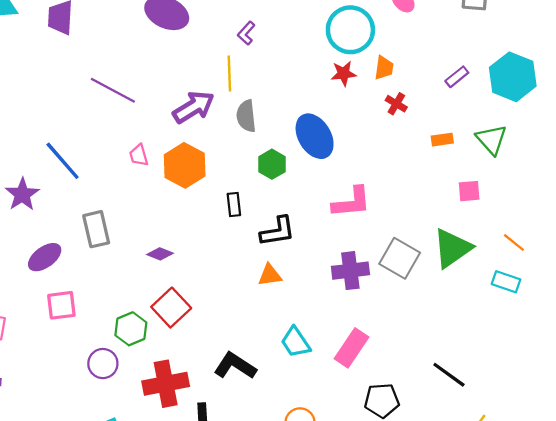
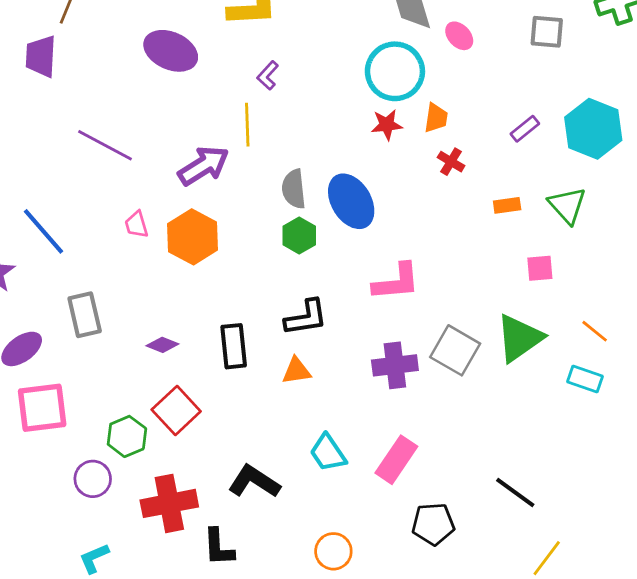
gray semicircle: (246, 116) -> (294, 189), moved
black rectangle: (234, 204) -> (234, 346), moved, size x1.5
pink square: (61, 305) -> (42, 408), size x1.4

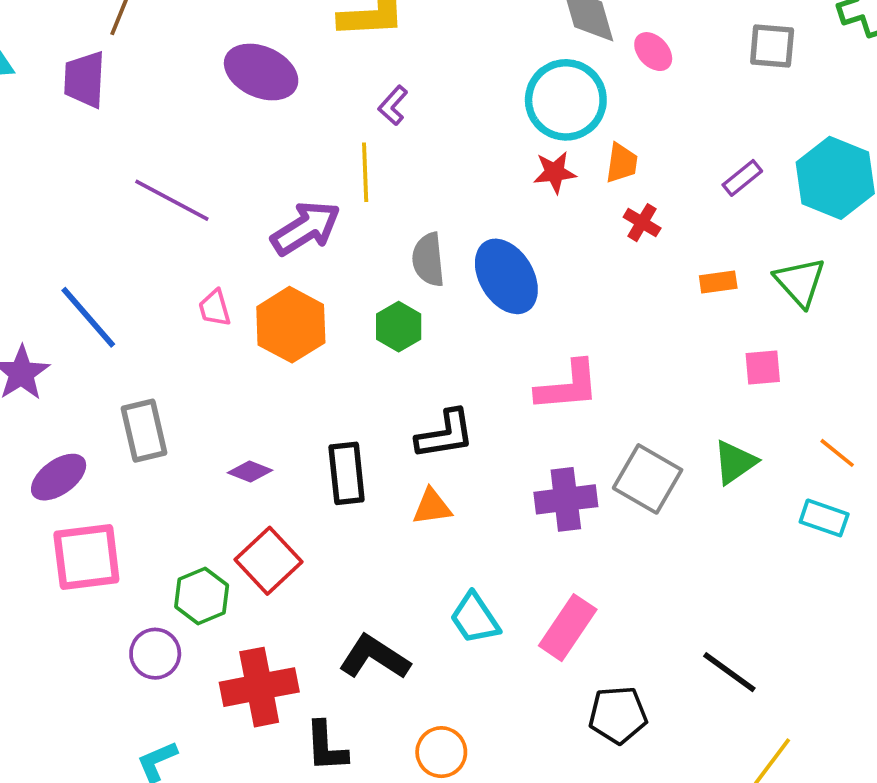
green hexagon: (299, 235) -> (399, 327), moved
green triangle: (519, 338) -> (735, 462), size x0.7
orange circle: (333, 551) -> (441, 752), moved

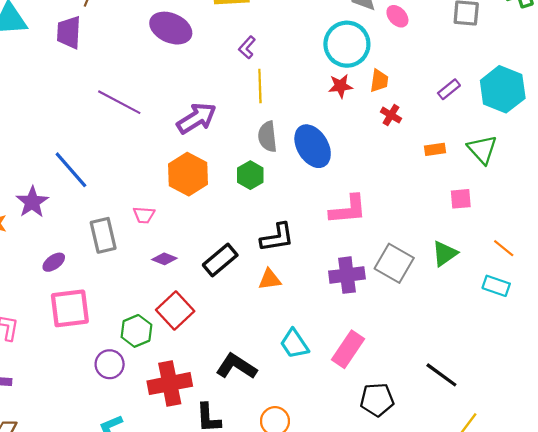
yellow line: (365, 172) -> (260, 86), moved
pink trapezoid: (215, 308) -> (144, 215), moved, turned -70
black rectangle: (347, 473) -> (220, 260), turned 56
purple ellipse: (59, 477) -> (54, 262), size x0.7

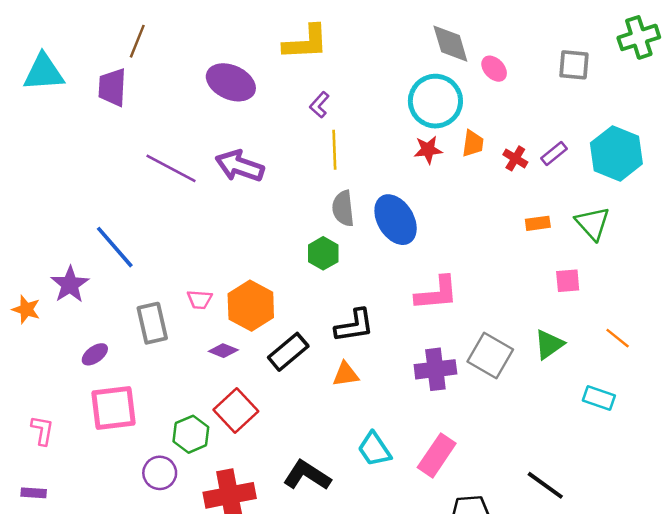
red cross: (391, 115) -> (515, 158), moved
purple arrow: (197, 118) -> (240, 166), moved, turned -129
orange hexagon: (188, 174) -> (251, 306), moved
cyan rectangle: (496, 286) -> (599, 398), moved

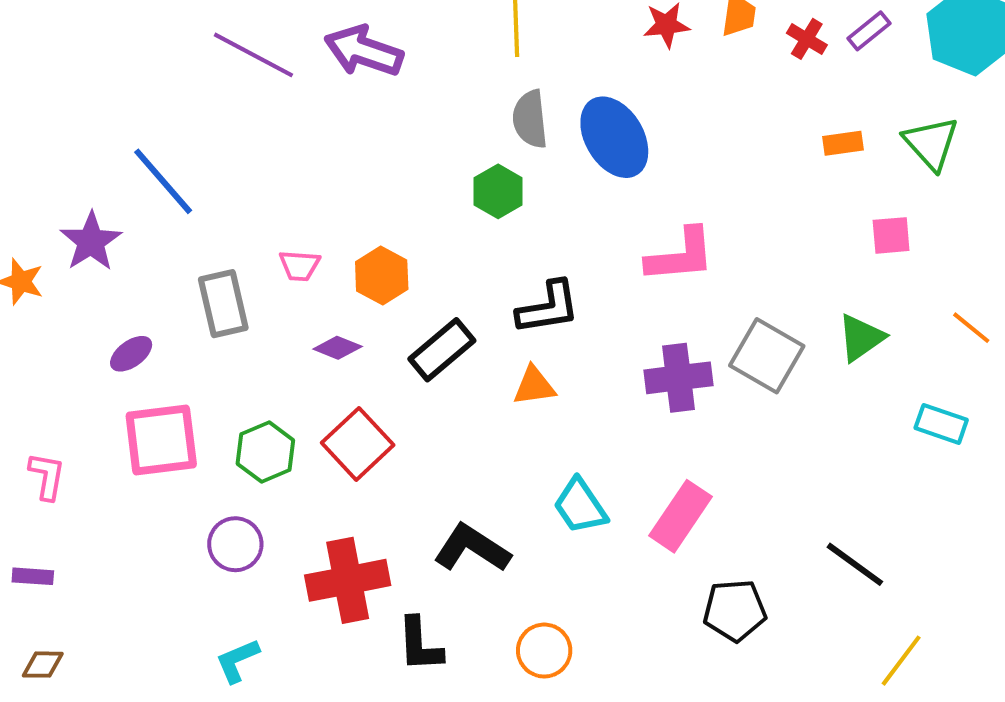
orange hexagon: (251, 306) -> (382, 276), size x0.7
green hexagon: (191, 434) -> (265, 452), moved

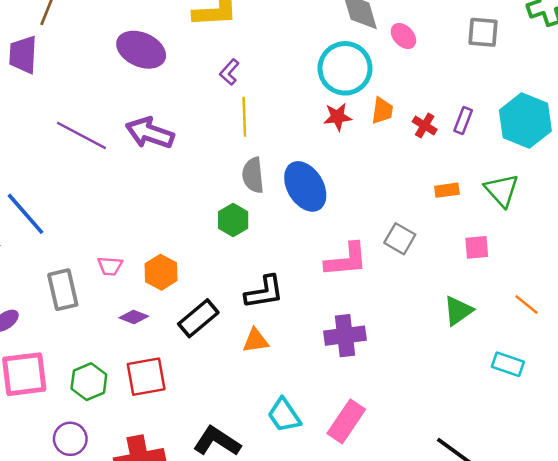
purple rectangle: (869, 31) -> (463, 121), turned -30
gray square: (767, 356) -> (400, 239), moved, size x0.7
red square: (358, 444) -> (146, 377), turned 33

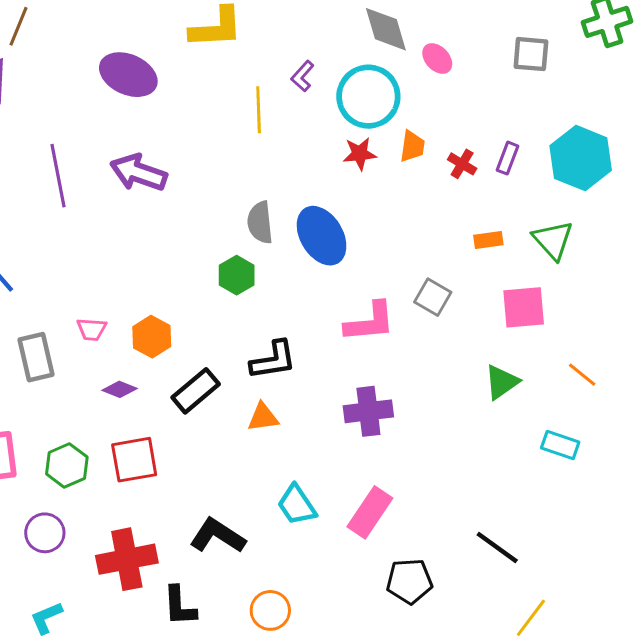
purple L-shape: (229, 72) -> (303, 76), moved
yellow line: (244, 117) -> (259, 110), moved
purple line: (81, 135) -> (58, 176), turned 51
pink square: (477, 247) -> (524, 307), size x1.5

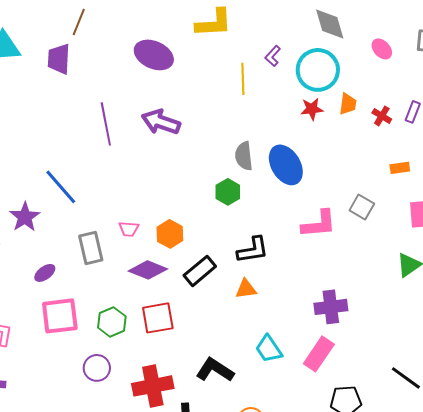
pink ellipse: (437, 59) -> (382, 49), moved
purple diamond: (120, 389) -> (148, 270), size x1.6
purple cross: (368, 411) -> (331, 307), moved

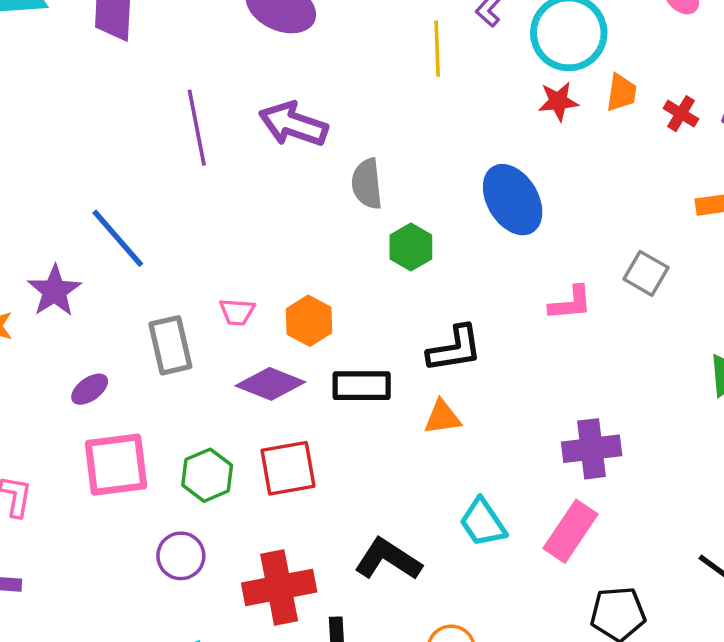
gray semicircle: (244, 156) -> (367, 184), moved
pink L-shape: (319, 224) -> (571, 303), size x0.7
black rectangle: (200, 271) -> (362, 386), turned 40

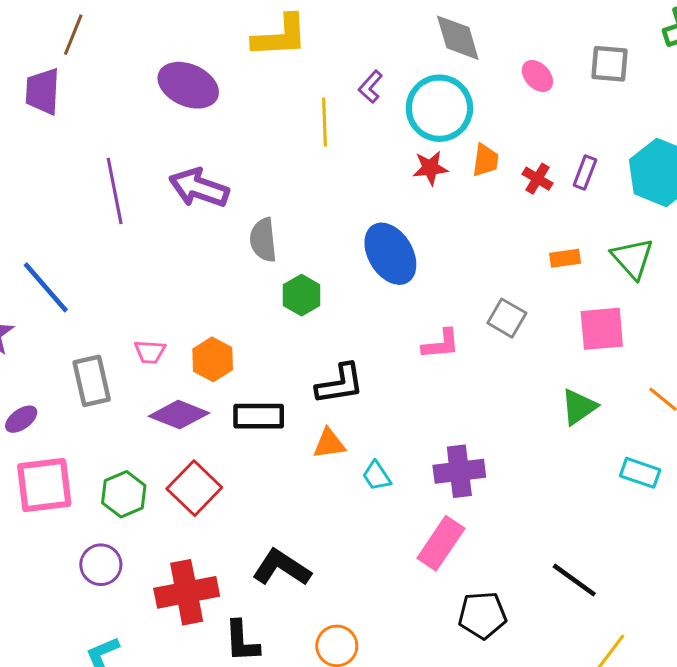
red square: (288, 468) -> (194, 488), turned -36
cyan trapezoid: (483, 523) -> (377, 476), moved, size x0.7

